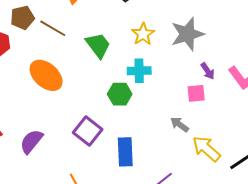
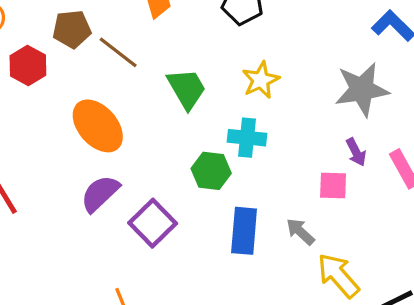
gray star: (187, 34) -> (362, 89), moved
purple semicircle: (31, 141) -> (100, 193), moved
blue rectangle: (125, 152) -> (244, 231), moved

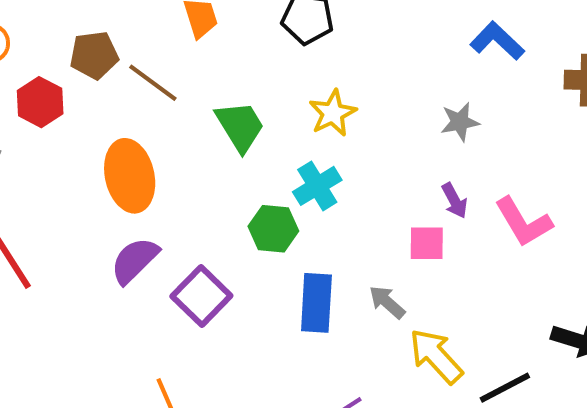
gray star: (362, 89) -> (460, 122), size x0.6
orange ellipse: (98, 126) -> (130, 176), turned 30
cyan cross: (247, 138) -> (317, 186), turned -36

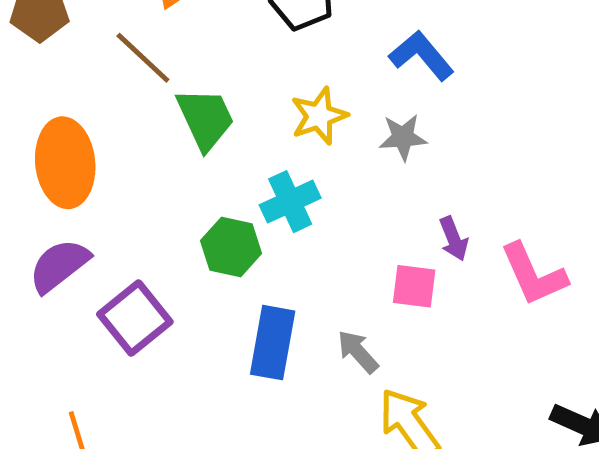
blue L-shape: (497, 41) -> (421, 56), moved
brown line: (153, 83) -> (143, 58), moved
gray star: (460, 122) -> (403, 137), moved

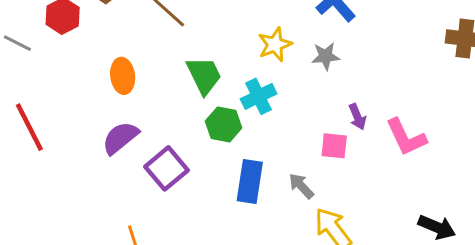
green trapezoid: (205, 119) -> (204, 75), moved
orange ellipse: (65, 163) -> (123, 76), size x0.7

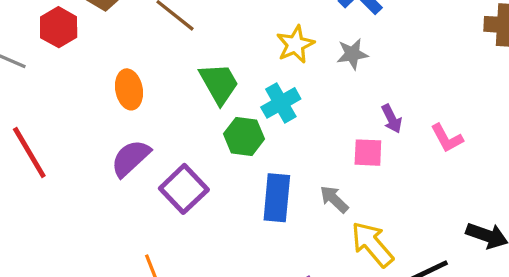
pink L-shape: (406, 137) -> (447, 138), size x0.7

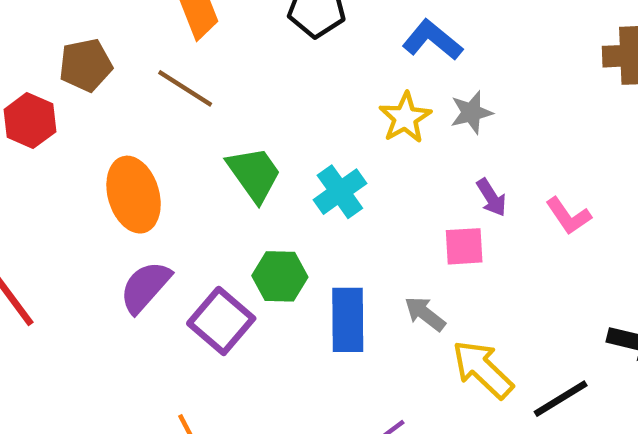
yellow star: (295, 44) -> (405, 118), moved
gray star: (352, 54) -> (471, 112), moved
orange ellipse: (129, 89) -> (134, 195), size x1.4
green hexagon: (244, 136) -> (280, 276), moved

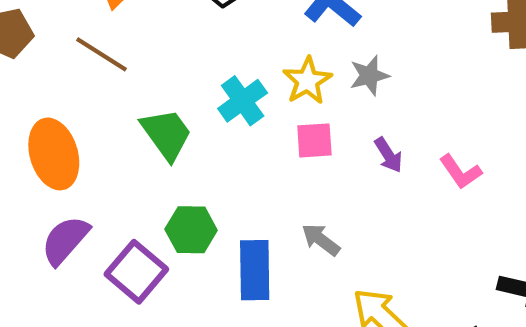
cyan cross: (340, 192) -> (243, 101), moved
pink square: (464, 246) -> (314, 140), moved
gray arrow: (425, 314) -> (321, 240), moved

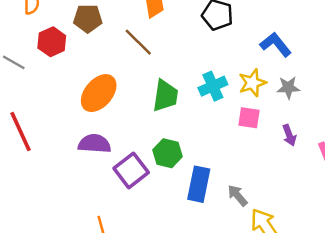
green trapezoid: (166, 134) -> (165, 96), turned 32
orange ellipse: (54, 154) -> (99, 93), turned 45
purple semicircle: (65, 240) -> (94, 144), turned 40
gray arrow: (321, 240) -> (238, 195), moved

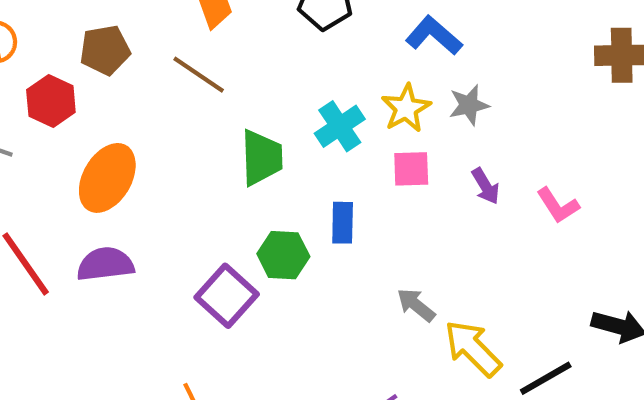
orange ellipse: (99, 93) -> (107, 178), moved
purple semicircle: (94, 144) -> (105, 264), moved
blue rectangle: (199, 184) -> (343, 223), moved, size x0.7

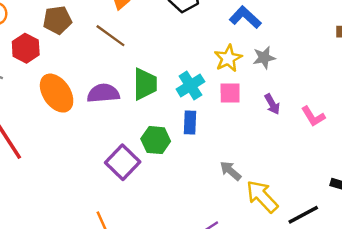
cyan cross: (340, 126) -> (190, 85), moved
orange ellipse: (107, 178) -> (57, 93), turned -66
purple semicircle: (105, 264) -> (103, 93), moved

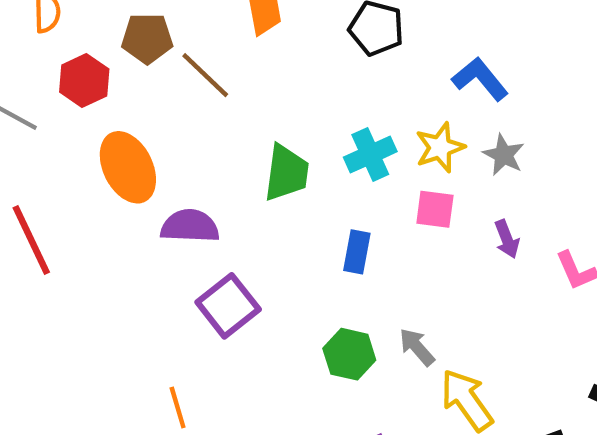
brown line: (110, 36) -> (205, 75), moved
gray star: (264, 58) -> (504, 155), turned 30
cyan cross: (190, 85) -> (370, 154), moved
purple semicircle: (103, 93) -> (190, 226), moved
green hexagon: (156, 140) -> (349, 354), moved

